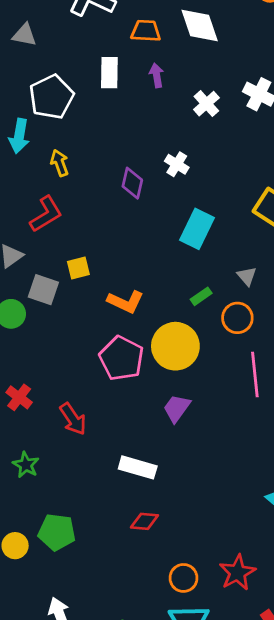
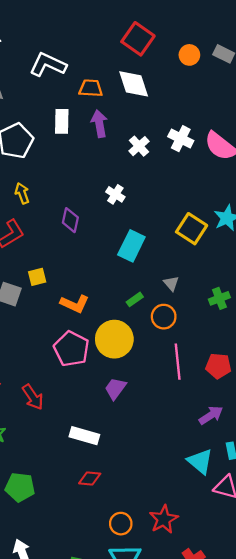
purple arrow: (157, 75) -> (99, 124), size x1.4
purple diamond: (132, 183) -> (70, 220), moved

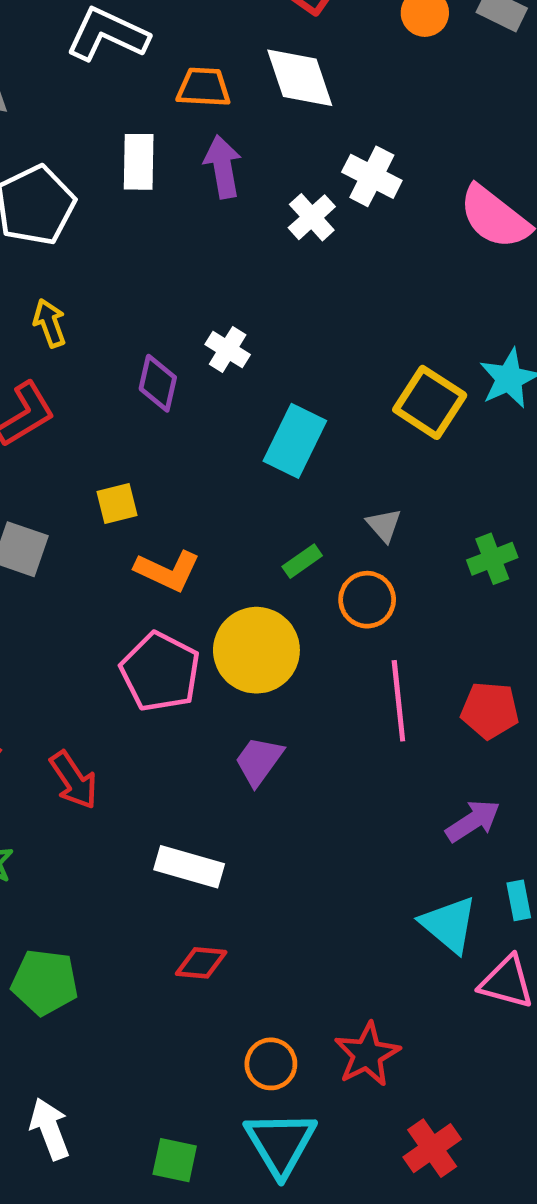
white cross: (181, 139) -> (372, 176), moved
white cross: (115, 194) -> (228, 349), moved
yellow square: (37, 277) -> (117, 503), moved

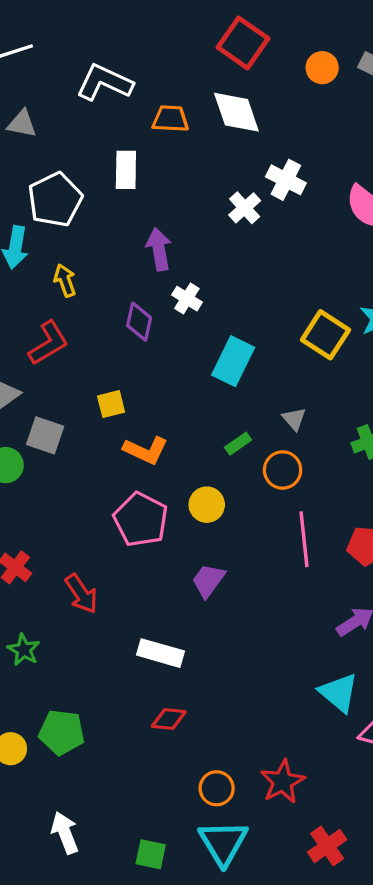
purple arrow: (223, 167) -> (159, 249), moved
yellow circle: (256, 650) -> (207, 505), size x0.6

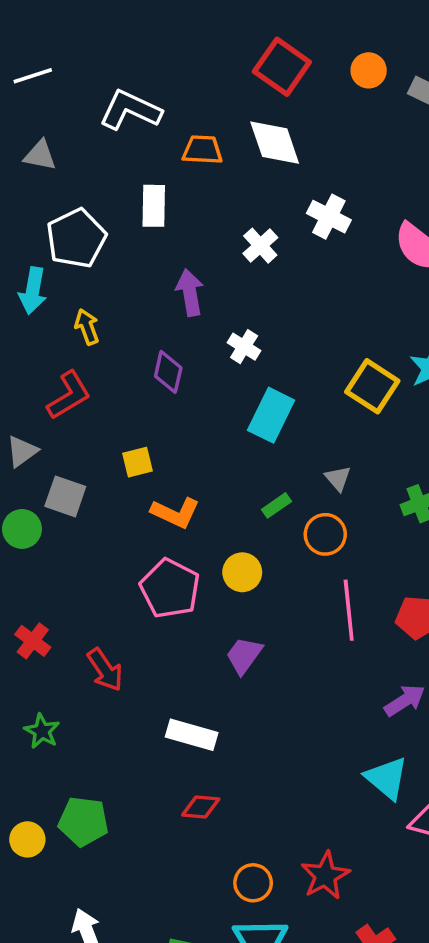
orange circle: (322, 68) -> (369, 70), moved
white cross: (245, 208) -> (260, 246), moved
white cross: (187, 299) -> (244, 347), moved

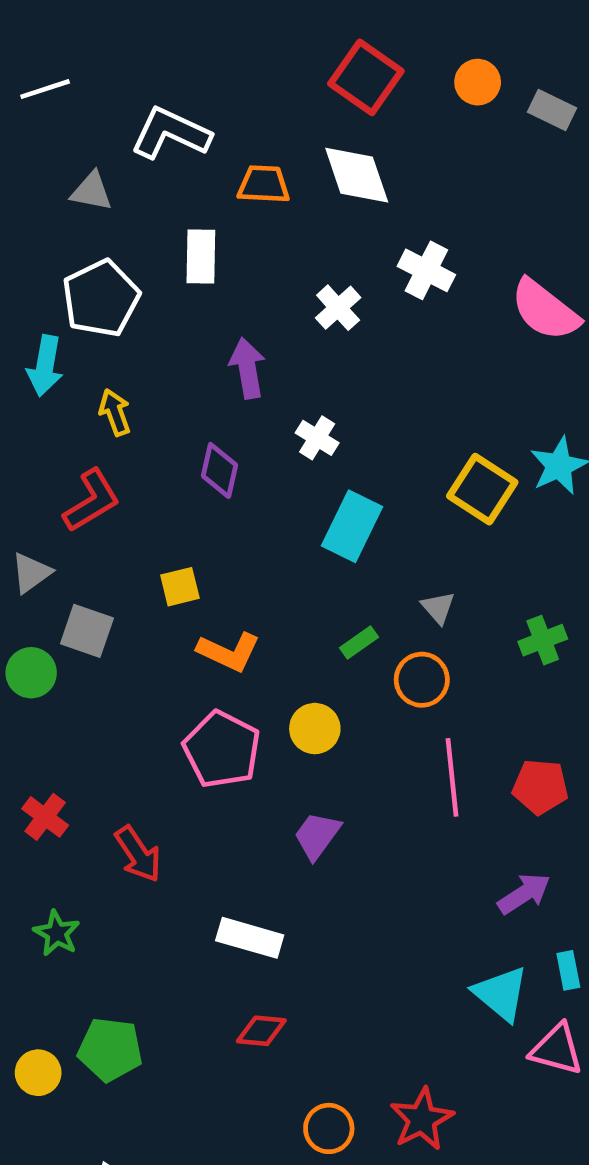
gray triangle: (40, 155) -> (92, 191), moved

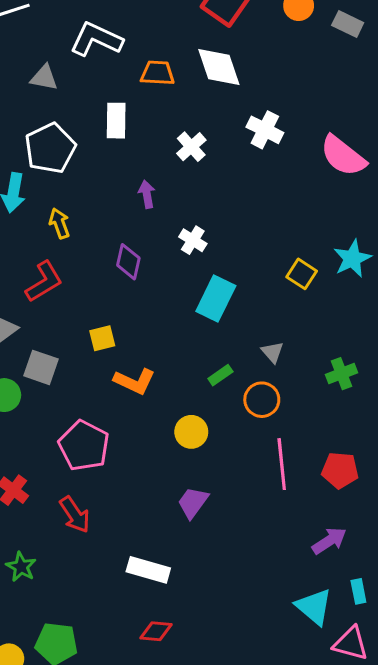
white cross: (338, 308) -> (191, 147), moved
purple arrow: (247, 368) -> (147, 194), size x0.7
yellow square: (482, 489) -> (302, 274), size x0.7
pink pentagon: (222, 749) -> (84, 446), moved

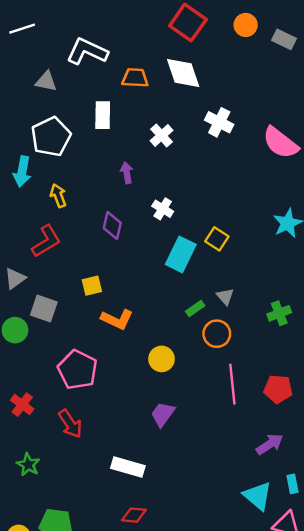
yellow square: (302, 274) -> (217, 239), moved
green rectangle: (220, 375) -> (195, 308), moved

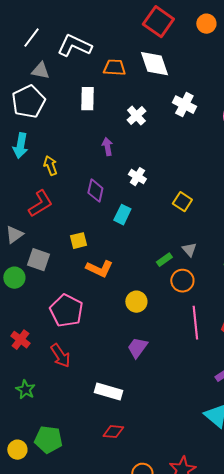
white line: (22, 29) -> (31, 38), moved, turned -35
white pentagon: (51, 137) -> (28, 102), moved
cyan rectangle: (181, 254) -> (122, 215), moved, size x0.7

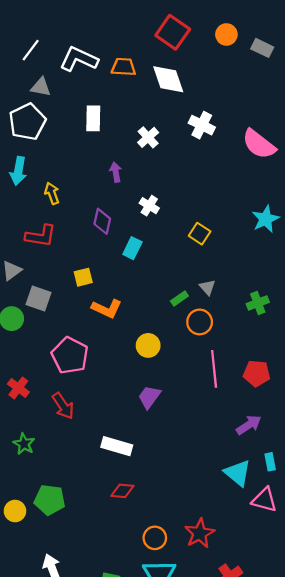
orange trapezoid: (114, 68) -> (124, 67), moved
red L-shape: (40, 204) -> (41, 236), turned 40

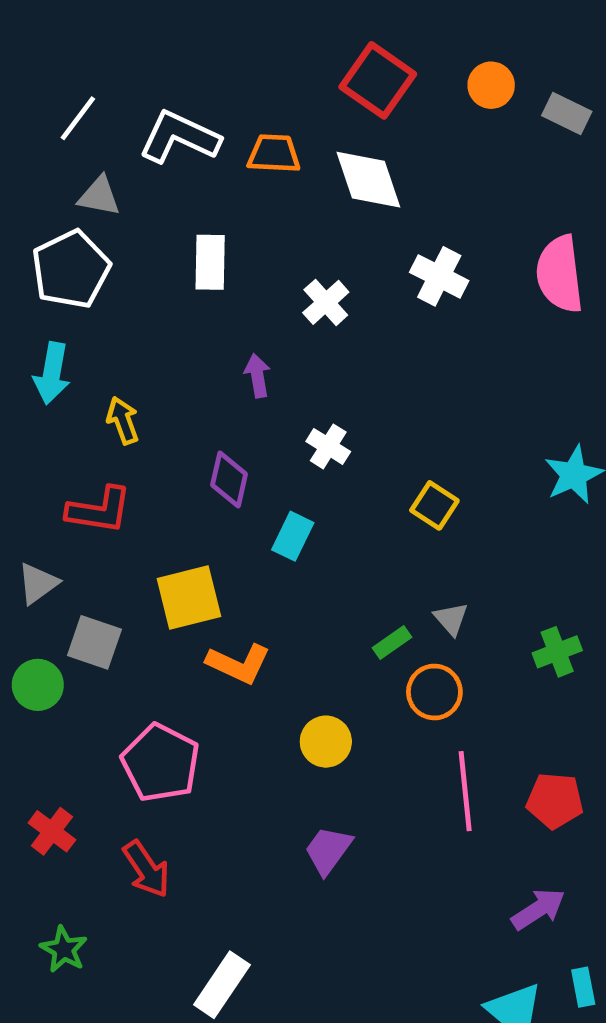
pink semicircle: (259, 144) -> (560, 274), moved, turned 45
yellow square: (83, 277) -> (189, 598), size x1.6
white rectangle: (117, 446) -> (222, 985), moved, turned -72

